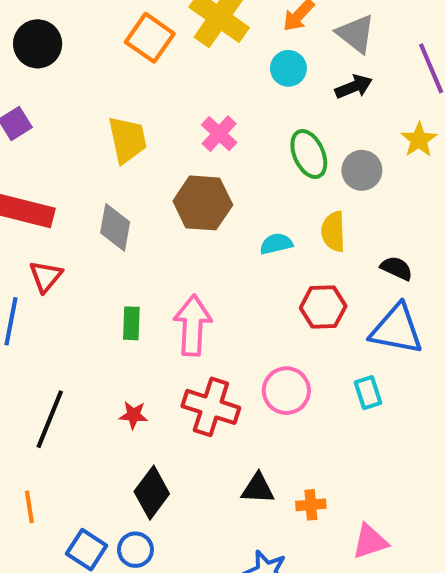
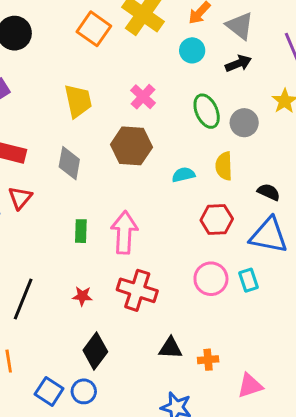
pink circle: (286, 391) -> (211, 279), moved

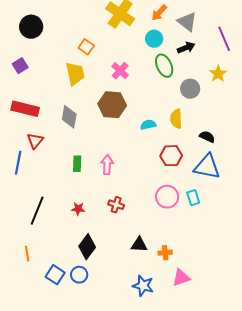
orange square: (94, 29) -> (86, 47), moved, size x0.7
green ellipse: (207, 111) -> (164, 66), moved
pink arrow: (124, 232) -> (107, 165), size x0.7
red cross: (137, 290) -> (116, 205), size x0.6
pink triangle: (250, 386) -> (181, 278), moved

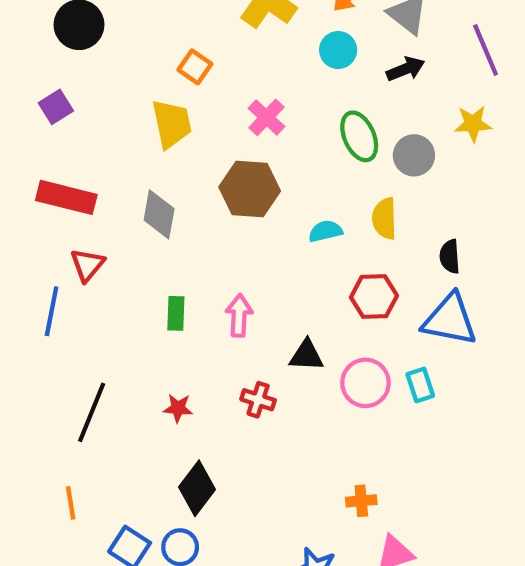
green ellipse: (164, 66) -> (359, 136), moved
yellow star: (218, 74) -> (473, 124), turned 30
black semicircle: (207, 137) -> (450, 256), turned -119
black triangle: (139, 245) -> (307, 355), moved

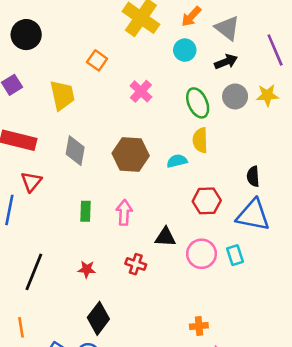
yellow trapezoid: (172, 124) -> (62, 95), moved
gray circle: (414, 155) -> (235, 96), moved
brown hexagon: (250, 189) -> (131, 154), moved
yellow semicircle: (384, 219) -> (200, 140), moved

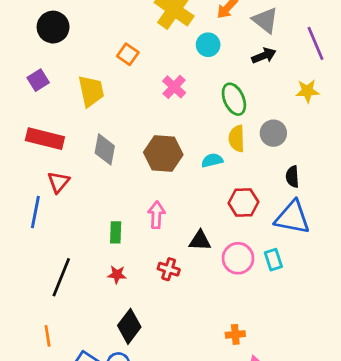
cyan circle: (185, 50) -> (208, 45), moved
gray circle: (235, 96) -> (273, 133), moved
green rectangle: (85, 211) -> (116, 232), moved

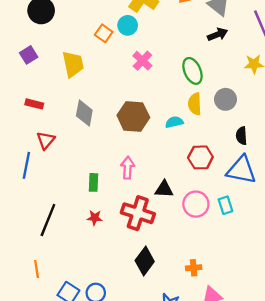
cyan circle: (208, 45) -> (128, 25), moved
red rectangle: (45, 139) -> (34, 104), size x0.6
red cross: (169, 269) -> (138, 213), size x1.8
black diamond: (129, 326) -> (145, 261), moved

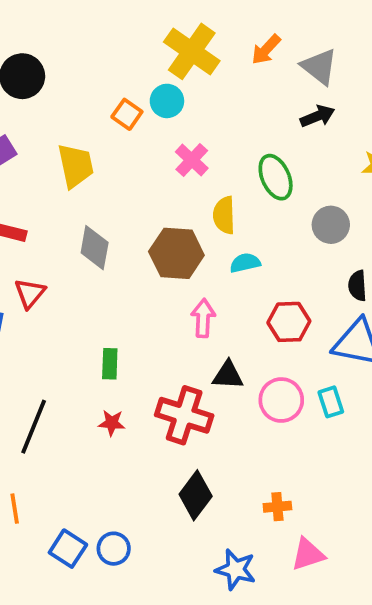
yellow semicircle: (195, 104) -> (224, 215), moved
pink arrow: (128, 168) -> (203, 318), moved

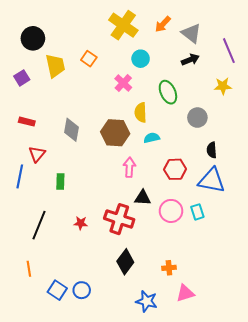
cyan circle: (167, 101) -> (141, 59), moved
yellow trapezoid: (76, 166) -> (55, 66), moved
green rectangle: (110, 364) -> (60, 181), moved

